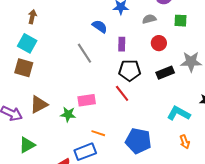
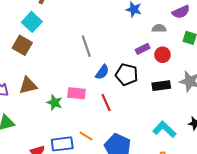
blue semicircle: (100, 26) -> (102, 72), moved, turned 77
purple rectangle: (122, 44) -> (143, 49), moved, turned 48
red line: (122, 93) -> (106, 103), moved
orange line: (98, 133) -> (86, 136), moved

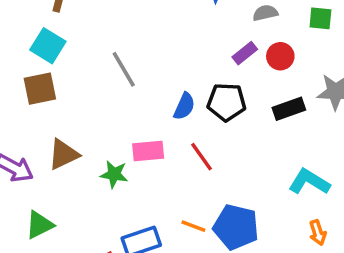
brown square: (22, 45) -> (40, 89), turned -30
gray line: (86, 46) -> (124, 69), moved
orange line: (86, 136) -> (193, 226), moved

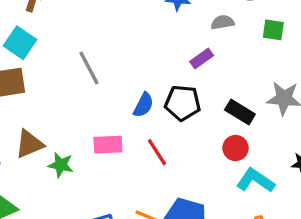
red circle: (280, 56) -> (235, 148), moved
black rectangle: (289, 109) -> (240, 112), turned 48
green star: (114, 174) -> (61, 165), moved

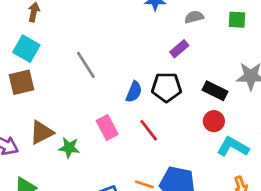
pink rectangle: (108, 145) -> (107, 127), turned 70

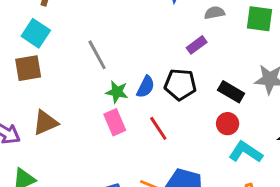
green square: (237, 20) -> (259, 19), size x1.4
green star: (69, 148) -> (117, 92), moved

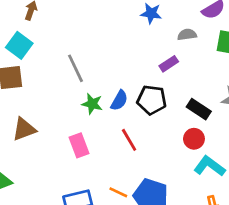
pink rectangle: (115, 122) -> (79, 145), moved

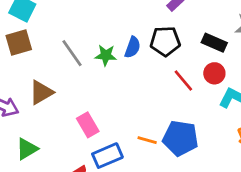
gray line: (75, 68) -> (72, 53), moved
red line: (129, 140) -> (183, 81), moved
pink rectangle: (79, 145) -> (88, 125), moved

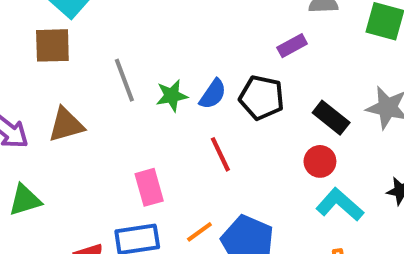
green star: (106, 55) -> (172, 96), turned -30
red line: (183, 81) -> (220, 154), moved
pink rectangle: (88, 125) -> (149, 187), moved
orange line: (147, 140) -> (199, 232), turned -66

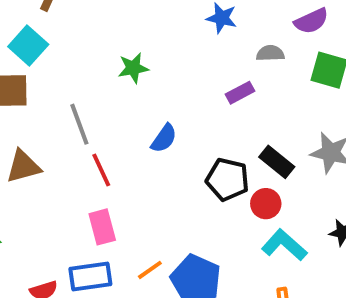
green star: (172, 96) -> (133, 68), moved
black pentagon: (262, 98) -> (228, 179), moved
red line: (220, 154) -> (101, 170), moved

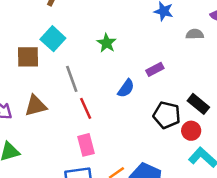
cyan square: (28, 46) -> (53, 39), moved
green star: (133, 68) -> (107, 43), turned -30
purple rectangle: (240, 93) -> (155, 69), moved

